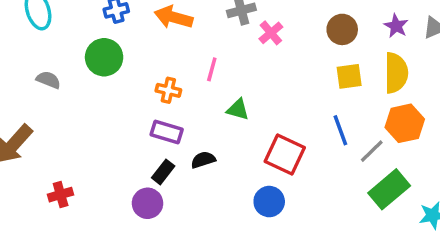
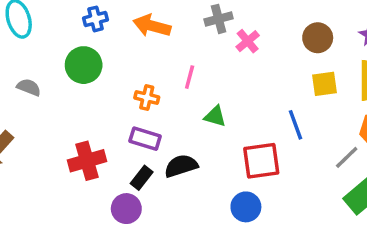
blue line: (340, 130) -> (295, 125), moved
red square: (285, 155) -> (261, 161), turned -33
black semicircle: (203, 160) -> (181, 166), size x1.4
red cross: (61, 195) -> (87, 161), moved, size x1.5

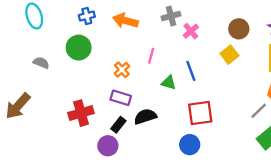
yellow square: (325, 84) -> (229, 55), moved, turned -30
orange cross: (147, 98) -> (122, 70), turned 35
blue line: (295, 125) -> (191, 71), moved

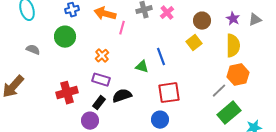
pink cross: (191, 31) -> (167, 13), moved
pink line: (151, 56) -> (122, 28), moved

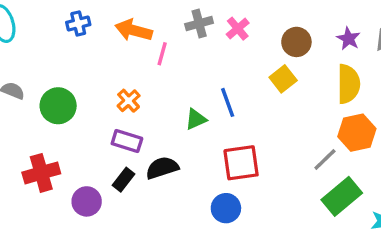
green circle: (65, 37) -> (58, 106), moved
green triangle: (142, 67) -> (196, 119), turned -40
red cross: (67, 93) -> (41, 173), moved
purple circle: (90, 121) -> (87, 201), moved

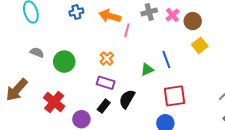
brown circle: (296, 42) -> (193, 21), moved
black semicircle: (162, 168) -> (127, 99), turned -42
red cross: (41, 173) -> (54, 102), turned -35

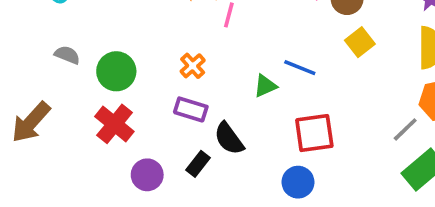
blue line: (166, 60) -> (300, 68), turned -48
black semicircle: (127, 99) -> (229, 139), turned -66
red cross: (54, 102) -> (114, 124), moved
black rectangle: (104, 106) -> (198, 164), moved

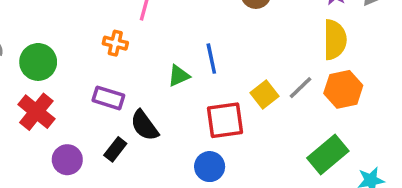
yellow square: (360, 42) -> (264, 95), moved
orange cross: (193, 66) -> (115, 43), moved, turned -35
blue line: (300, 68) -> (211, 59), turned 56
gray line: (405, 129) -> (300, 88), moved

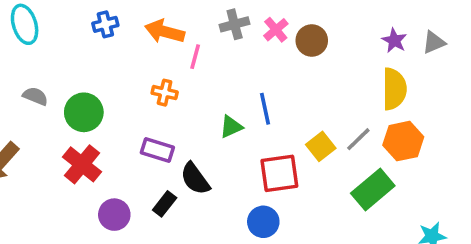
green rectangle: (328, 155) -> (373, 189), moved

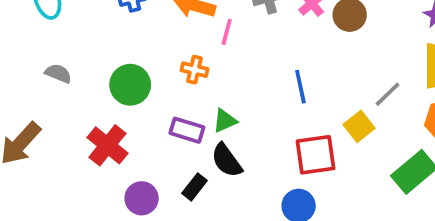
green circle: (84, 112) -> (130, 85), moved
green triangle: (231, 127) -> (225, 121), moved
gray line: (358, 139) -> (387, 94), moved

